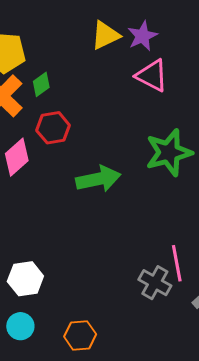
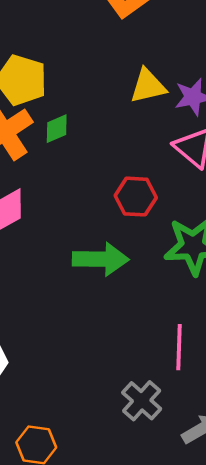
red hexagon: (53, 128) -> (136, 197), moved
pink line: (177, 263) -> (179, 347), moved

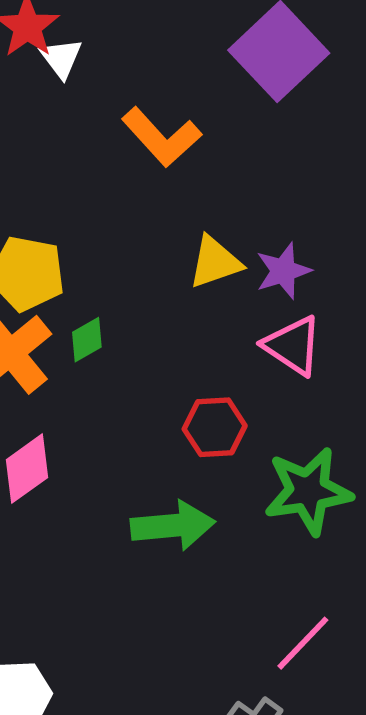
pink line: (179, 347) -> (303, 643), turned 48

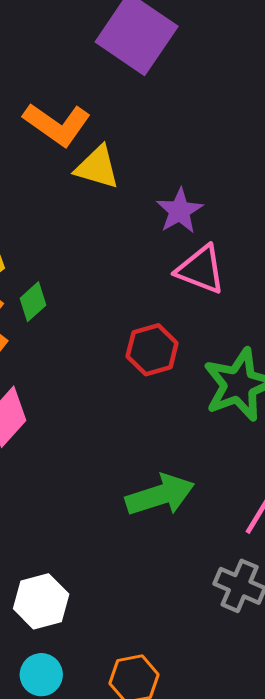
yellow triangle: (215, 262) -> (97, 167), moved, turned 48
green arrow: (173, 526) -> (160, 495), moved

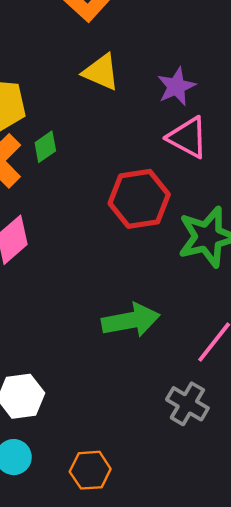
yellow triangle: (97, 167) -> (101, 72), moved
red hexagon: (152, 350) -> (139, 199), size x1.4

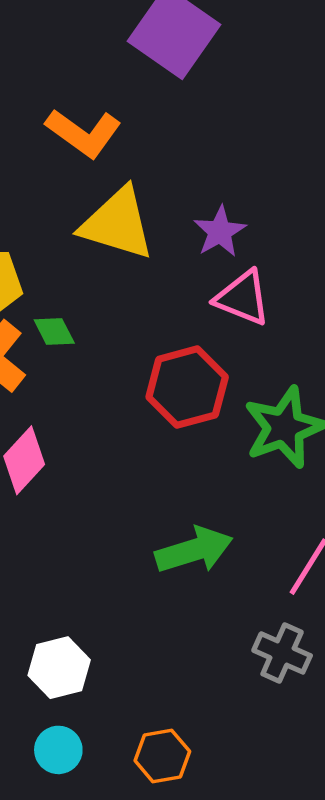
yellow triangle: (101, 72) -> (117, 224), size x1.5
green diamond: (45, 147) -> (54, 331), turned -76

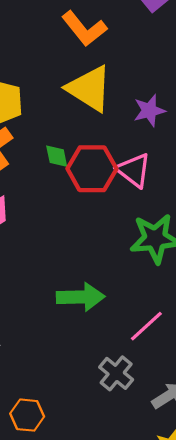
pink triangle: (243, 298) -> (134, 170), moved
green diamond: (54, 331) -> (57, 156), moved
red hexagon: (187, 387) -> (92, 169), moved

